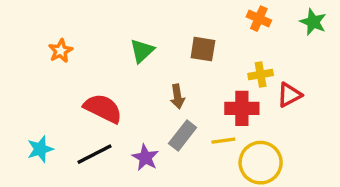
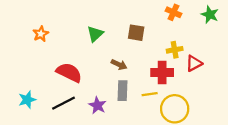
brown arrow: (178, 97) -> (119, 65), turned -56
gray rectangle: (183, 136) -> (122, 91), turned -36

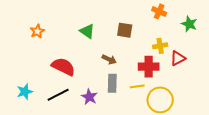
green star: (210, 15) -> (189, 24), moved
green triangle: (95, 34) -> (87, 31), turned -42

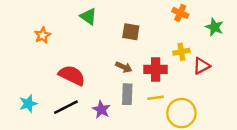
brown square: (125, 30) -> (131, 32), moved
green triangle: (87, 31) -> (88, 16), moved
red cross: (149, 67) -> (156, 69), moved

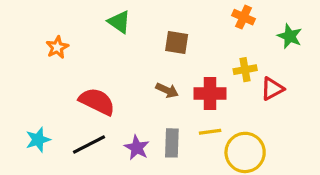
gray rectangle: (127, 94) -> (172, 143), moved

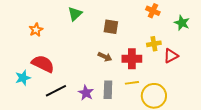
green triangle: (119, 22) -> (75, 14), turned 42
red semicircle: (97, 101) -> (43, 64), moved
cyan star: (38, 140) -> (23, 78), moved

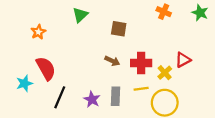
green star: (182, 23) -> (200, 13), moved
yellow cross: (154, 44) -> (165, 73), moved, turned -32
red semicircle: (43, 64) -> (46, 68), turned 35
black line: (56, 91) -> (60, 97), turned -40

